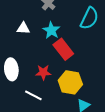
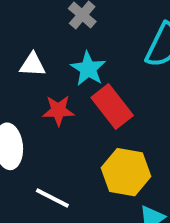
red star: (43, 72) -> (58, 111), moved

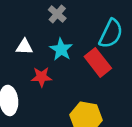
red rectangle: (112, 107) -> (98, 62), moved

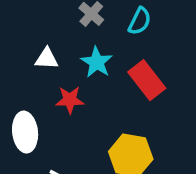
cyan semicircle: (111, 34) -> (140, 21), moved, size x0.7

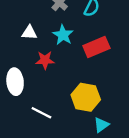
red rectangle: (147, 80) -> (96, 47), turned -75

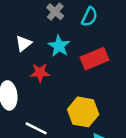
white triangle: (29, 33) -> (24, 43), turned -42

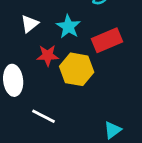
yellow hexagon: (83, 112) -> (77, 69), moved

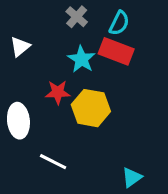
white triangle: (30, 24) -> (20, 47), moved
red rectangle: (107, 40) -> (116, 51), moved, turned 44

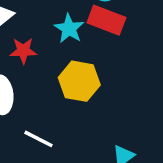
red star: (58, 92) -> (23, 51), moved

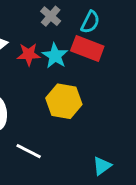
red star: (23, 51) -> (29, 54), moved

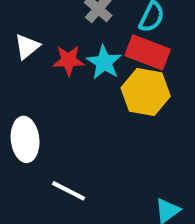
yellow hexagon: (64, 101) -> (146, 92), moved

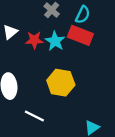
yellow hexagon: (146, 92) -> (61, 83), moved

